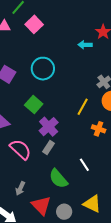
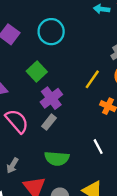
white line: (84, 165) -> (98, 147), moved
green semicircle: (58, 179) -> (57, 158), turned -50

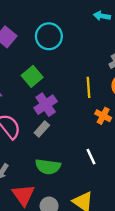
yellow line: (92, 79) -> (89, 87), turned -42

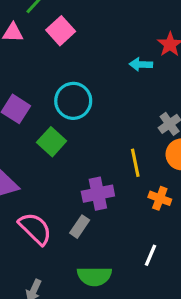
green square: (32, 76) -> (52, 142), moved
purple cross: (46, 105) -> (98, 194), moved, turned 30
white line: (91, 157) -> (150, 255), turned 56

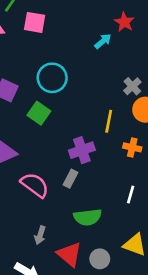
pink square: (61, 31) -> (35, 22), turned -30
cyan arrow: (141, 64) -> (103, 41), turned 144
yellow line: (135, 163) -> (109, 121), turned 30

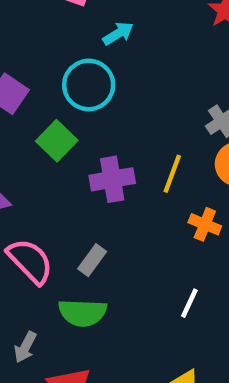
cyan arrow: (103, 41) -> (118, 33), moved
purple cross: (82, 150) -> (112, 179), moved
green semicircle: (88, 217) -> (83, 313), moved

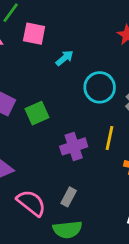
cyan circle: (89, 85) -> (100, 87), moved
green square: (57, 141) -> (37, 113), moved, turned 30

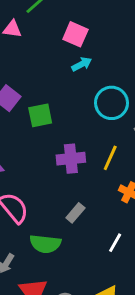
pink square: (34, 34) -> (75, 34), moved
gray rectangle: (69, 197) -> (75, 213), moved

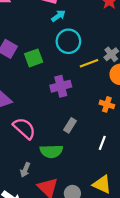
cyan circle: (112, 103) -> (68, 41), moved
yellow line: (110, 158) -> (89, 63), moved, turned 54

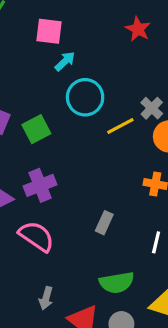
purple cross: (61, 86) -> (40, 185), moved
green semicircle: (51, 151) -> (117, 283), moved

